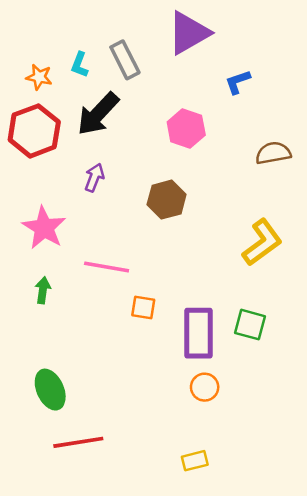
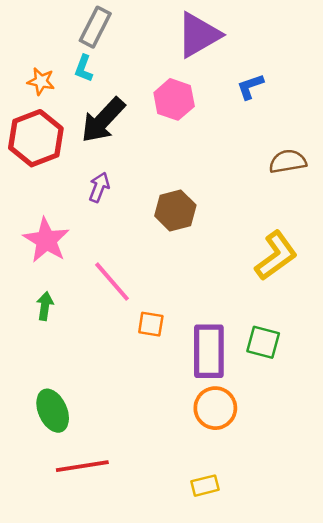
gray rectangle: (125, 60) -> (95, 27), moved, turned 54
pink hexagon: (186, 128) -> (174, 99), moved
pink line: (107, 267) -> (112, 282), turned 39
orange circle: (205, 387) -> (215, 408), size x1.4

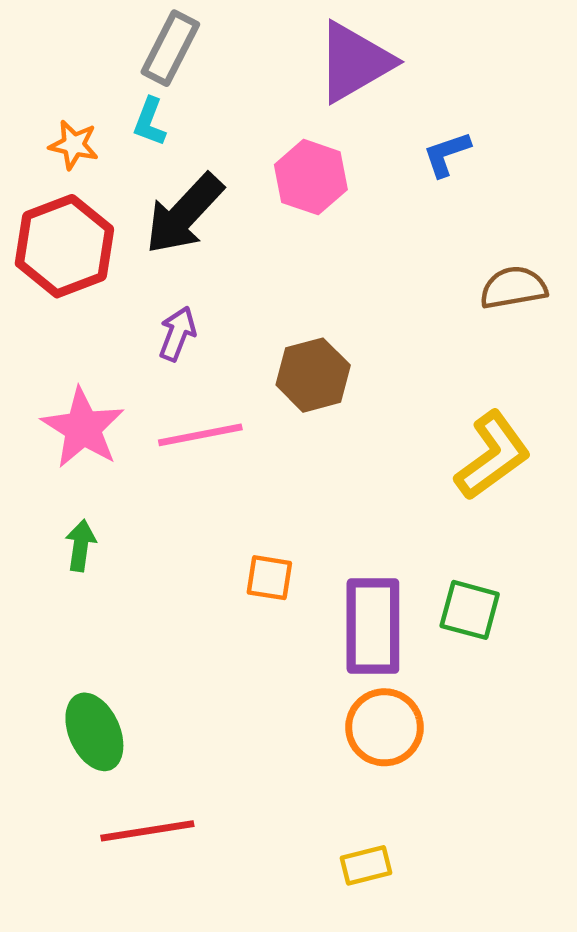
pink line: (112, 282) -> (200, 435), moved, turned -60

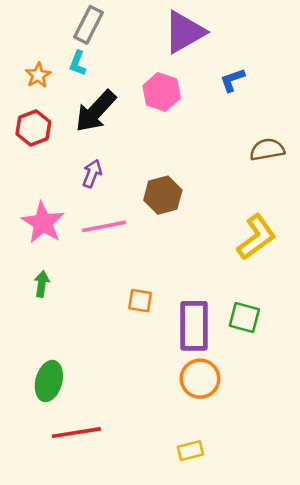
orange star: (74, 145) -> (38, 75), turned 30
red hexagon: (64, 246) -> (33, 128), size x0.7
green ellipse: (94, 732) -> (49, 381), turned 39

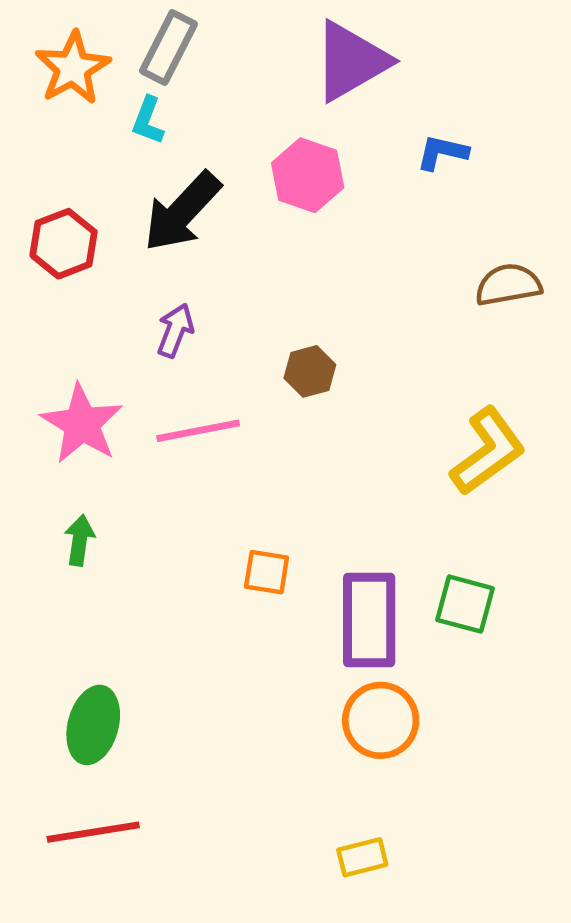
orange star: (38, 75) -> (73, 68), moved, size x1.5
blue L-shape: (232, 80) -> (442, 152), turned 32
brown hexagon: (163, 195) -> (310, 371), size x0.7
red line: (76, 433) -> (93, 832), moved

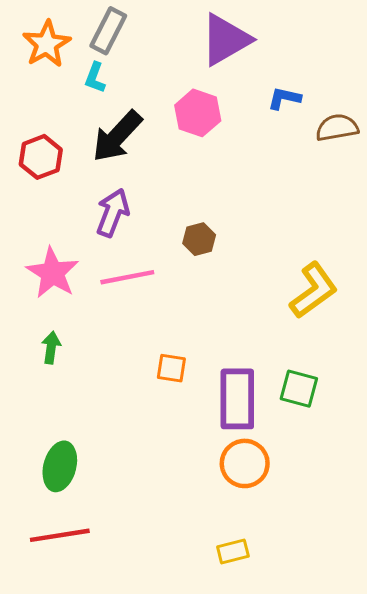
brown semicircle: (508, 285) -> (337, 128), moved
purple arrow: (175, 330) -> (113, 213), size x1.4

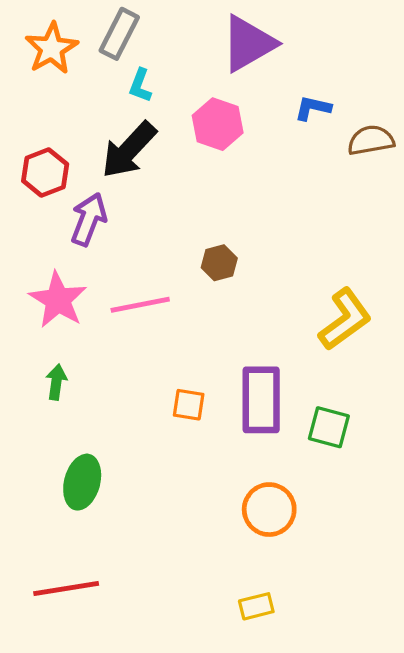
cyan L-shape: (95, 78) -> (140, 85), moved
purple arrow: (113, 213) -> (89, 219), moved
purple rectangle: (237, 399) -> (261, 400), moved
green ellipse: (60, 466) -> (82, 482), moved

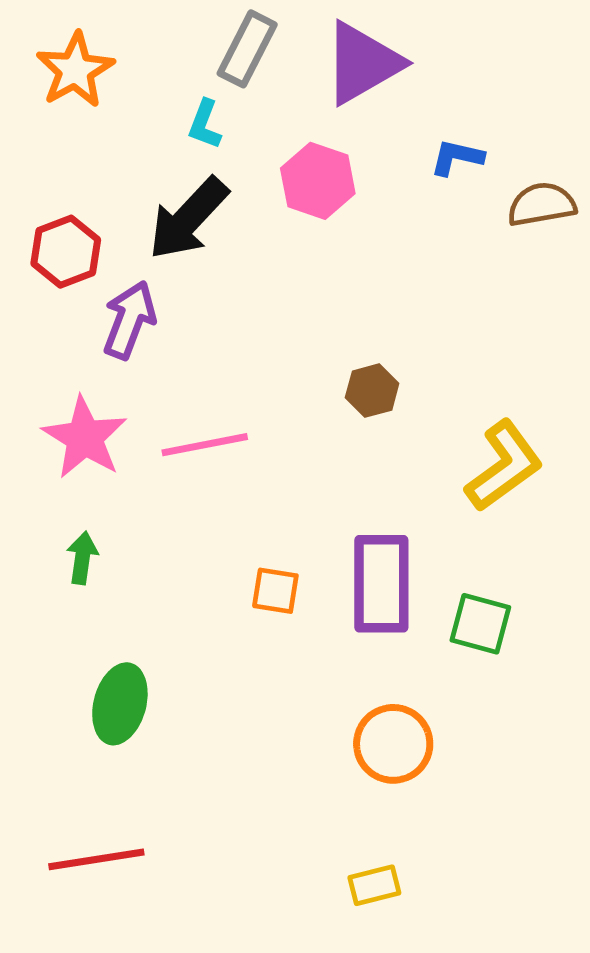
gray rectangle: (119, 34) -> (247, 49), moved
brown hexagon: (219, 263) -> (372, 391), moved

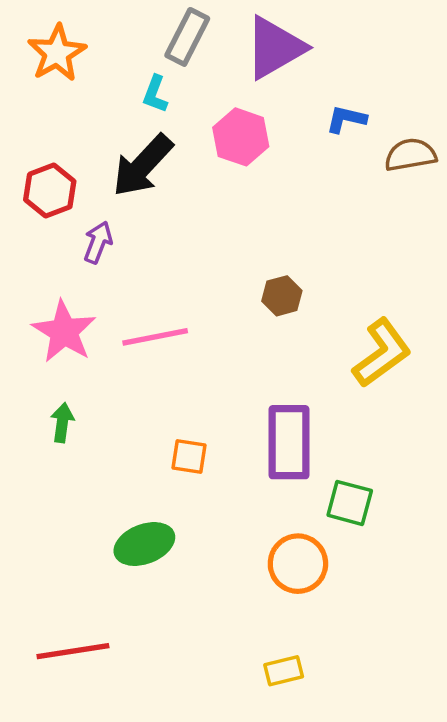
purple arrow: (129, 320) -> (98, 242), size x0.7
orange square: (275, 591) -> (189, 457), moved
green square: (480, 624) -> (350, 503), moved
green ellipse: (120, 704) -> (144, 544), moved, turned 54

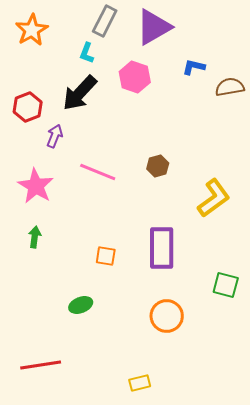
pink line: (155, 337) -> (98, 172), moved, turned 33
green square: (350, 503) -> (226, 285), moved
green ellipse: (144, 544) -> (81, 305), size x0.7
yellow rectangle: (284, 671) -> (140, 383), moved

